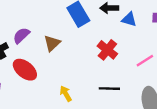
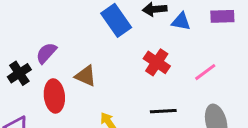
brown triangle: (52, 43) -> (86, 76), moved, turned -48
red ellipse: (25, 70) -> (54, 96), turned 50

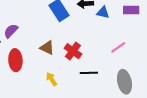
red cross: (157, 62) -> (73, 51), moved
brown triangle: (86, 76) -> (47, 48), moved

